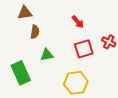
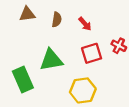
brown semicircle: (35, 32) -> (57, 20), moved
green triangle: (47, 55) -> (51, 60), size x1.6

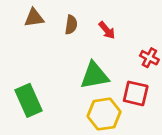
red square: (92, 53) -> (136, 93), moved, turned 30
green triangle: (51, 60) -> (94, 76), moved

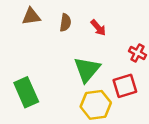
green triangle: (94, 76) -> (87, 69), turned -40
red square: (136, 93) -> (125, 86), turned -30

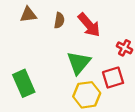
red arrow: (98, 28) -> (89, 25), size x1.6

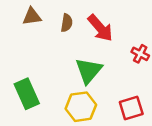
red square: (113, 78) -> (131, 108), moved
yellow hexagon: (87, 95) -> (81, 107), moved

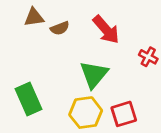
brown semicircle: (67, 23) -> (60, 28), moved, turned 60
red square: (131, 108) -> (124, 114), moved

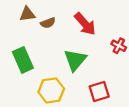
green rectangle: (29, 99) -> (23, 60), moved
yellow hexagon: (86, 113) -> (51, 90), moved

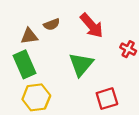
brown triangle: (27, 14) -> (29, 36), moved
yellow hexagon: (51, 90) -> (36, 97), moved

